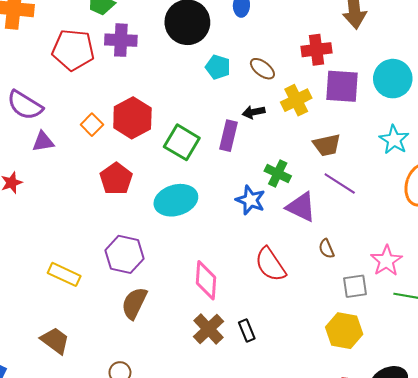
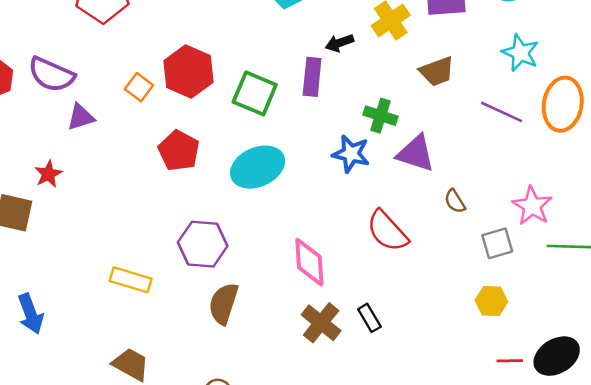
purple line: (340, 184) -> (502, 112), moved
yellow hexagon: (344, 331) -> (491, 301), size x0.7

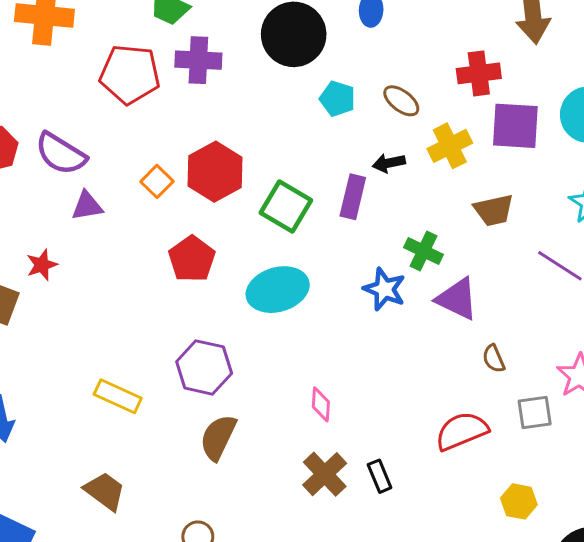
red semicircle: (387, 231) -> (462, 431), moved, turned 102
pink diamond: (309, 262) -> (321, 404), size x0.6
yellow hexagon: (491, 301) -> (519, 501), moved

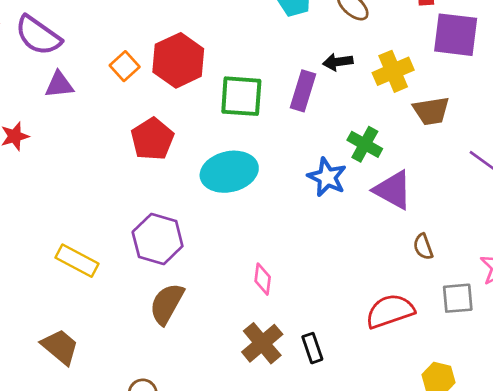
yellow cross: (450, 146) -> (393, 71), moved
green square: (286, 207) -> (241, 96), turned -30

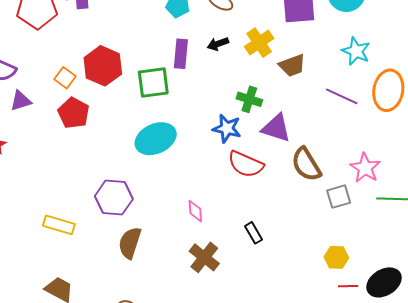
purple rectangle: (303, 91) -> (181, 54), moved
red pentagon: (152, 139) -> (74, 113), moved
brown semicircle: (423, 247) -> (306, 164), size x1.8
red semicircle: (390, 311) -> (246, 164), moved, turned -126
black rectangle: (312, 348) -> (254, 233), moved

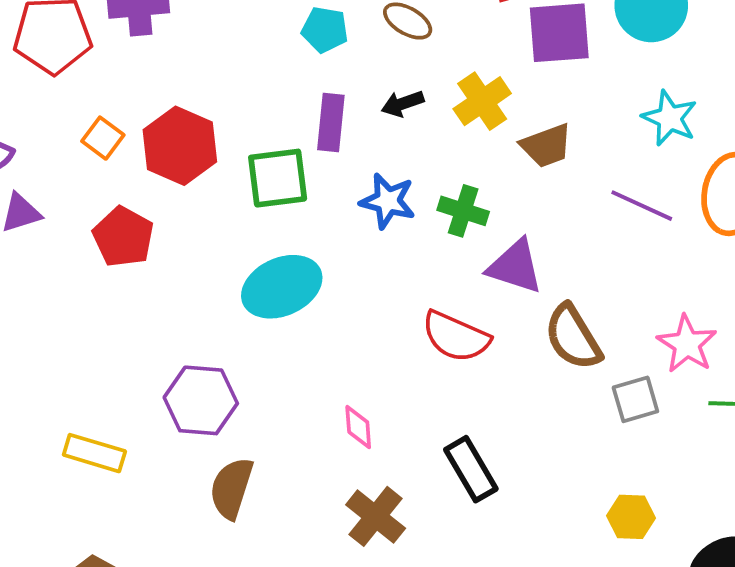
orange square: (65, 78) -> (103, 138), moved
blue star: (227, 128) -> (388, 201), moved
black rectangle: (254, 233) -> (471, 469), size x1.5

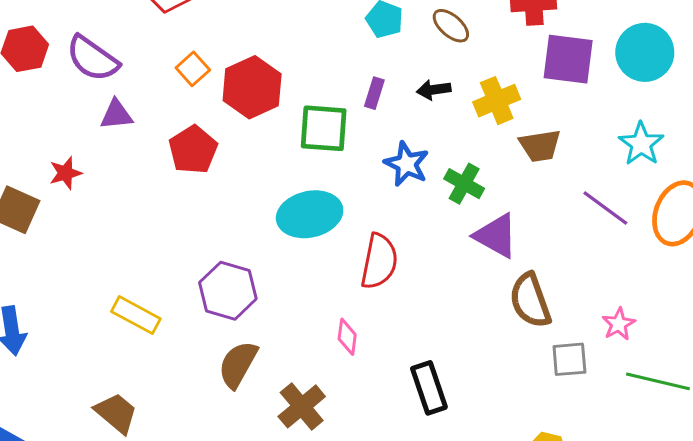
purple rectangle: (331, 123) -> (374, 93), size x0.7
red semicircle: (456, 337) -> (379, 261), moved, turned -114
pink star: (687, 344) -> (619, 324), size x0.7
brown cross: (376, 516) -> (302, 406), moved

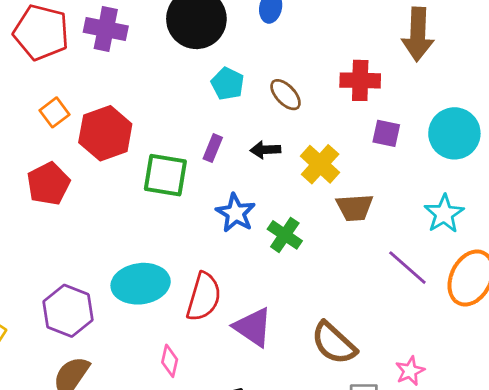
purple square: (568, 59) -> (386, 133), size x0.6
yellow cross: (497, 101) -> (320, 164), turned -30
cyan ellipse: (310, 214) -> (141, 284), moved
purple triangle: (496, 236) -> (253, 327), moved
brown semicircle: (530, 300) -> (334, 343), turned -33

